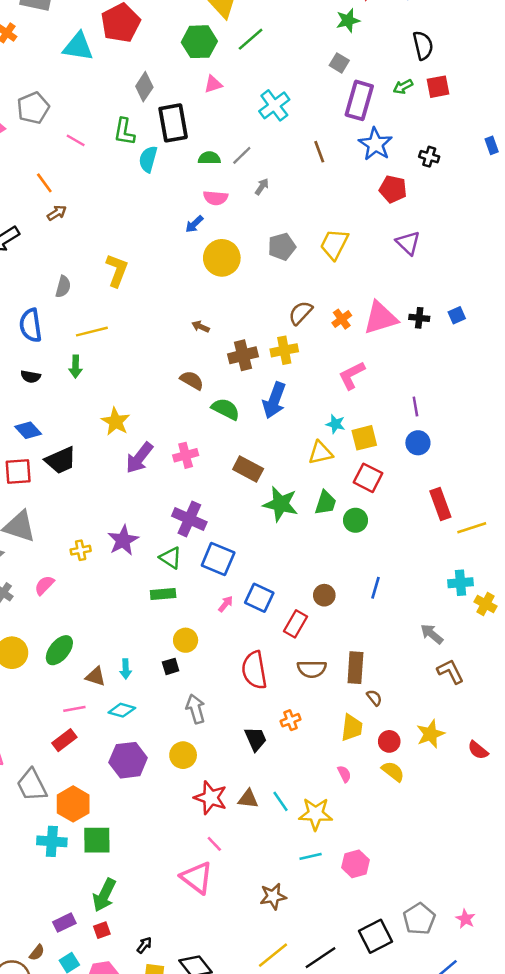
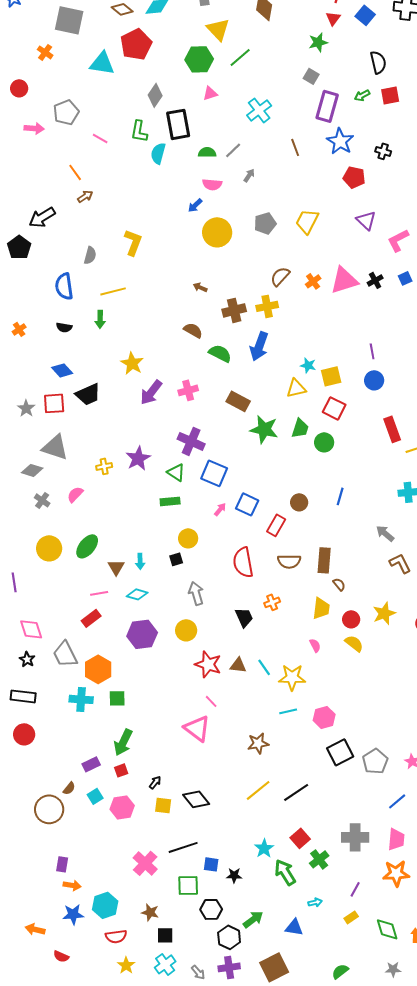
black cross: (419, 318) -> (375, 280), turned -35
pink L-shape: (352, 375) -> (398, 240), moved
brown triangle: (96, 676) -> (116, 567), turned 42
green square: (97, 840) -> (117, 698), size x0.7
black square: (375, 936) -> (340, 752), moved

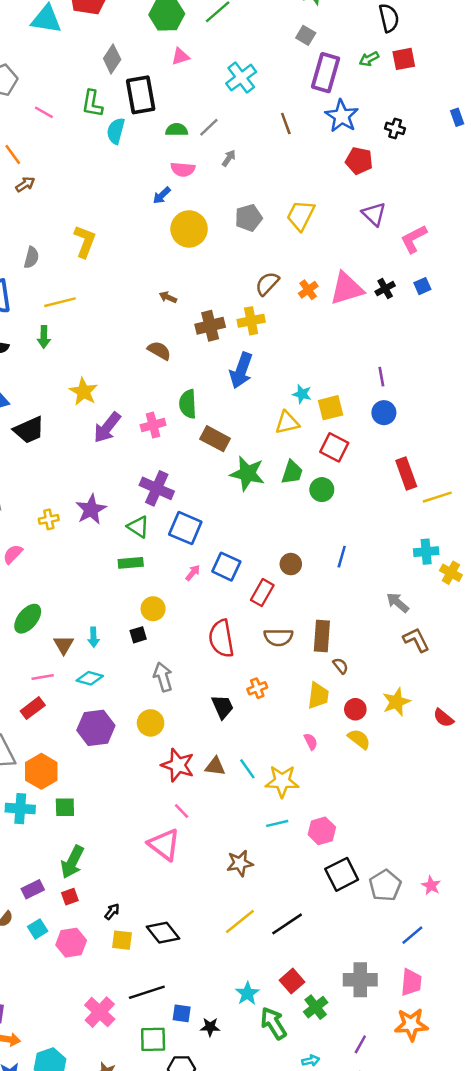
green semicircle: (220, 353) -> (188, 404), moved, turned -120

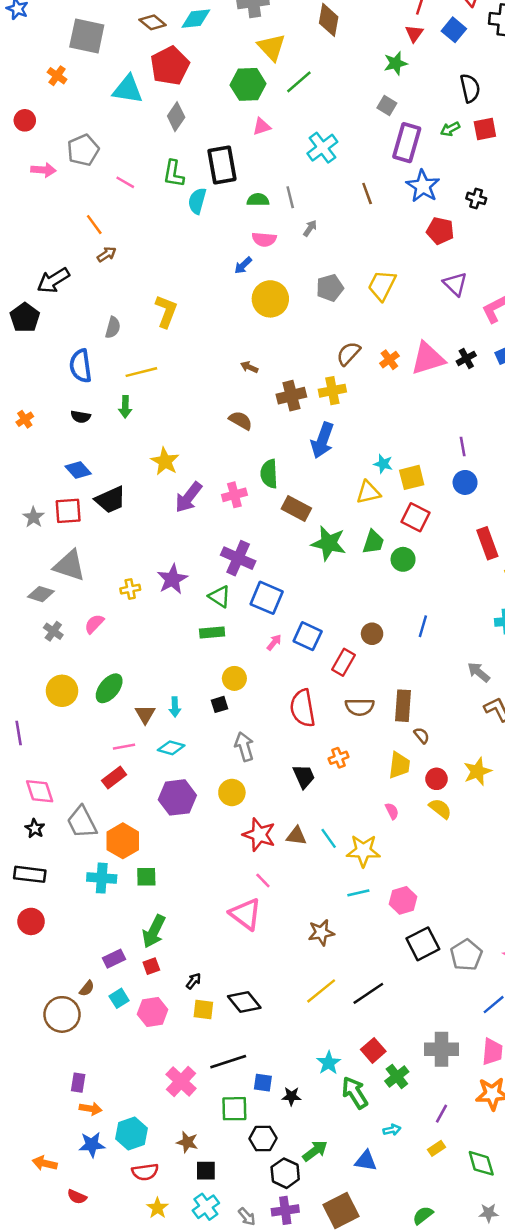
gray diamond: (112, 59) -> (176, 117), moved
gray line: (209, 127) -> (290, 197), turned -60

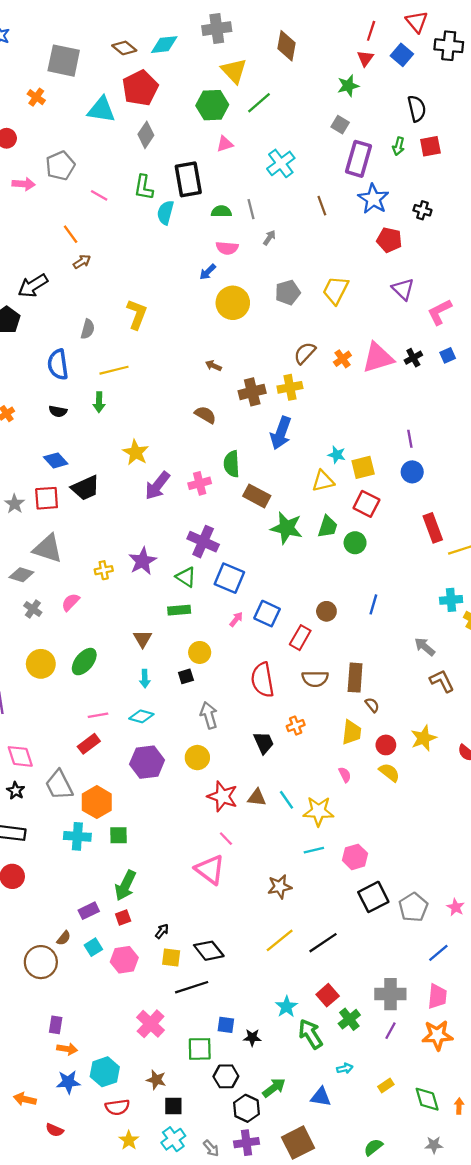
green arrow: (450, 129) -> (398, 146), turned -48
brown triangle: (145, 714) -> (143, 639), moved
black line: (228, 1062) -> (192, 987), moved
purple line: (441, 1114) -> (390, 1031), moved

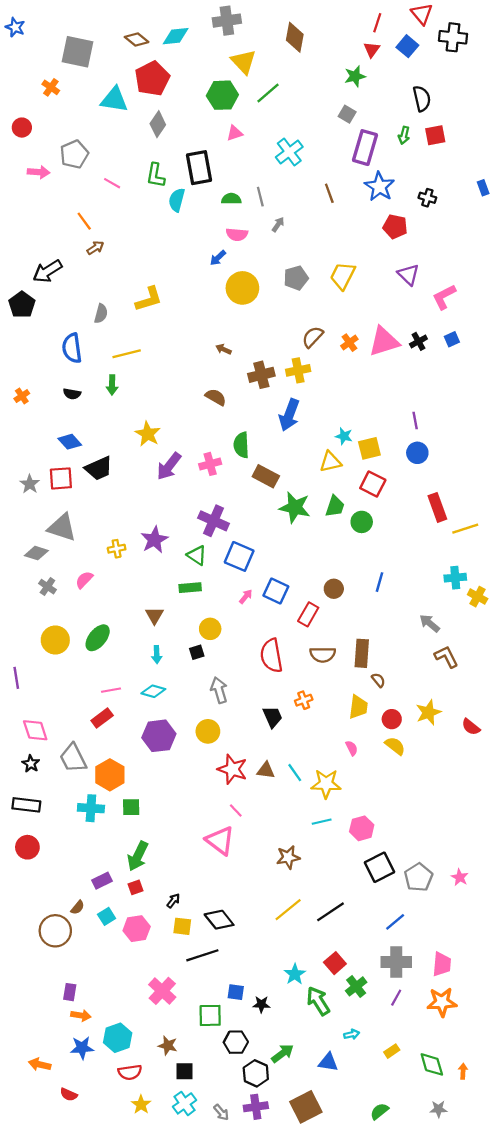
yellow L-shape: (137, 314) -> (149, 299), turned 52
blue line: (438, 953) -> (395, 922), moved

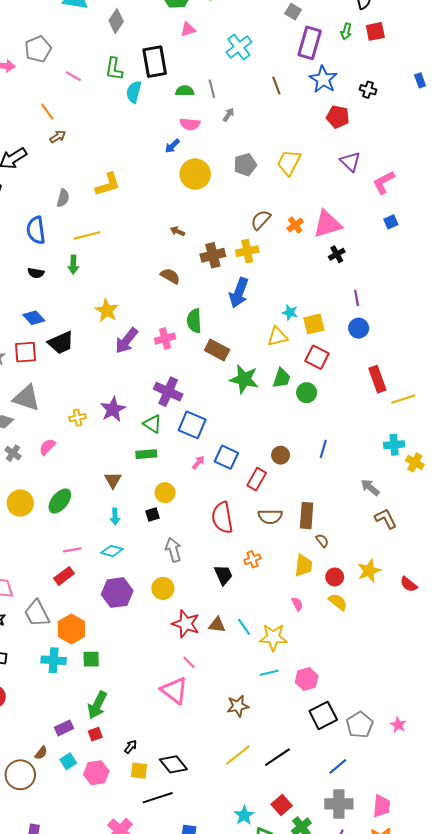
black cross: (418, 341) -> (337, 254), moved

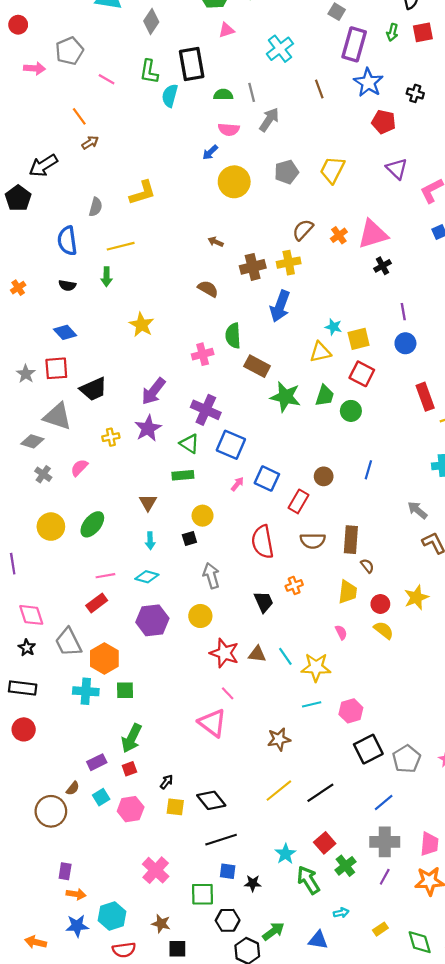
gray arrow: (229, 115) -> (269, 120), size x1.6
purple arrow: (126, 341) -> (153, 391), moved
black trapezoid: (61, 343) -> (93, 389), moved
black line: (158, 798) -> (221, 840), moved

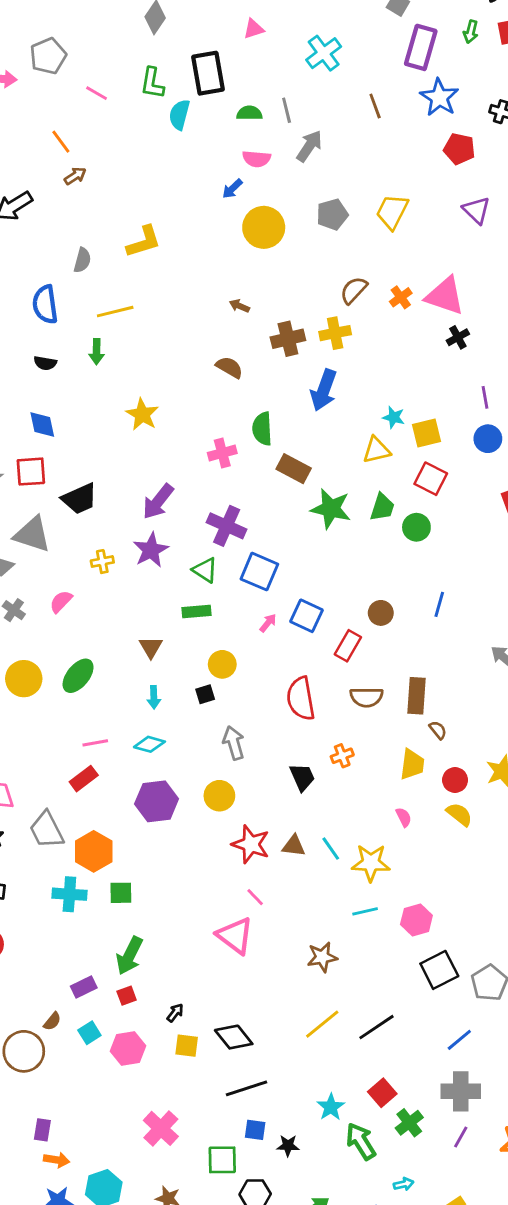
pink triangle: (373, 234) -> (445, 296), turned 36
blue diamond: (65, 332) -> (42, 424), turned 30

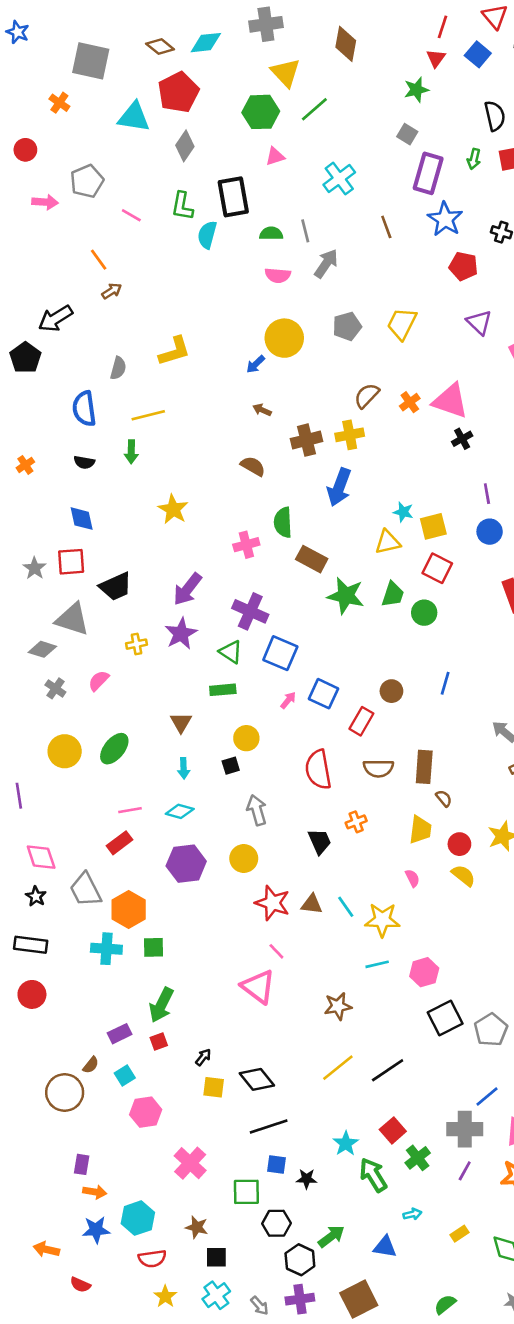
blue arrow: (232, 189) -> (256, 364), moved
blue line: (459, 1040) -> (487, 1096), moved
pink hexagon: (128, 1048) -> (146, 1112), moved

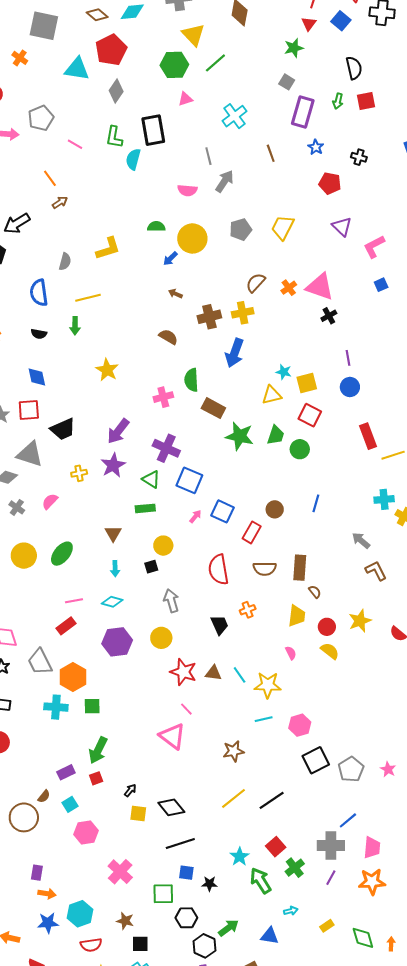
blue star: (445, 219) -> (316, 147), size x0.6
green semicircle: (271, 233) -> (156, 226), moved

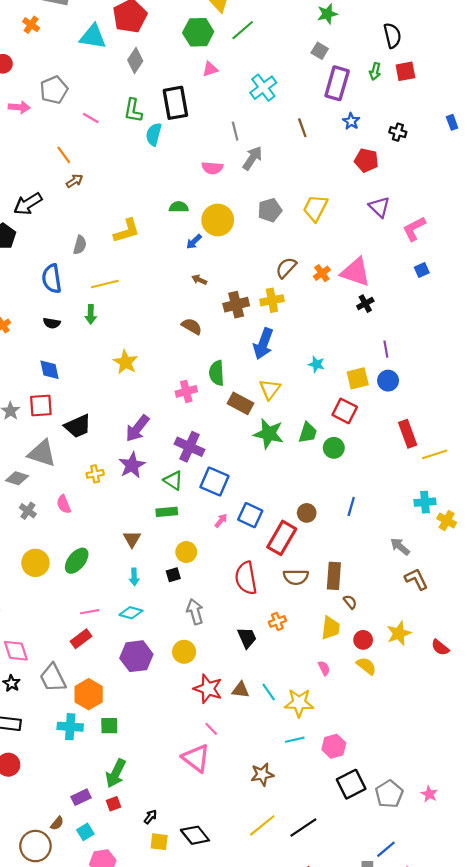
yellow square: (307, 383) -> (358, 378), moved
yellow triangle: (272, 395) -> (270, 389), moved, turned -40
pink semicircle: (50, 501) -> (64, 504), turned -66
red rectangle: (252, 532) -> (282, 538), size x1.4

